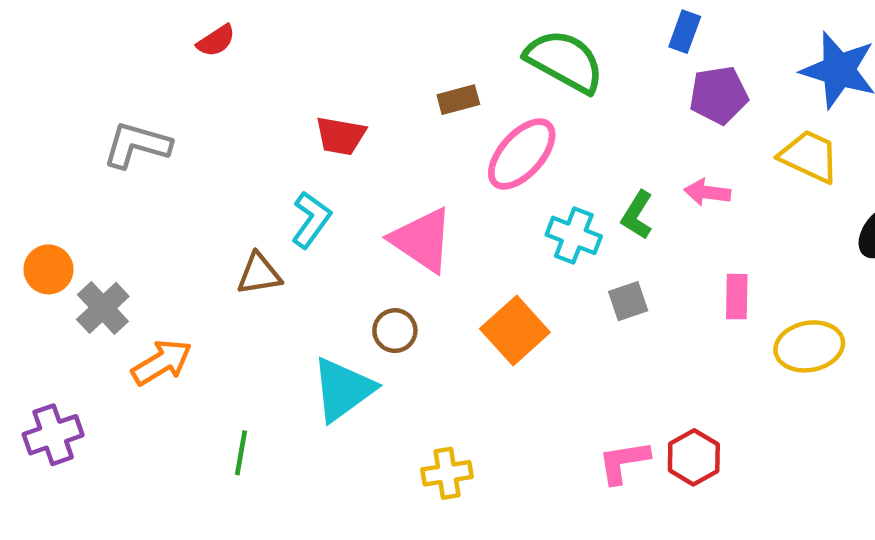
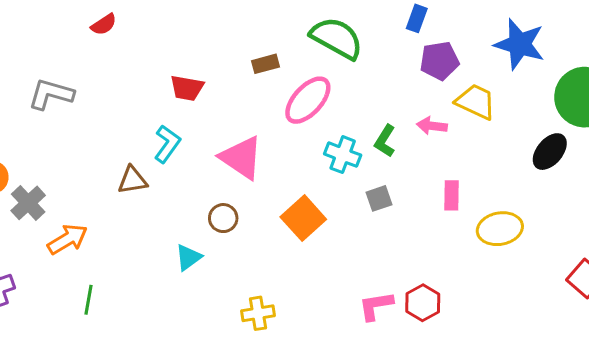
yellow trapezoid: (809, 156) -> (476, 102), moved
cyan triangle: (343, 389) -> (188, 257), size x0.6
green line: (241, 453) -> (89, 300), moved

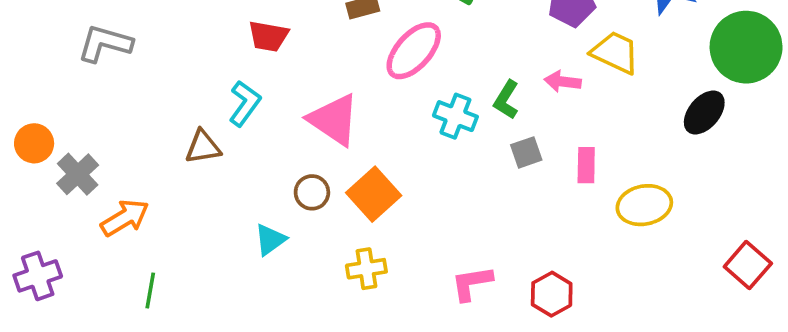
gray square: (379, 198) -> (526, 152), moved
orange square: (303, 218) -> (374, 194), moved
pink L-shape: (376, 306) -> (472, 283), moved
yellow cross: (258, 313) -> (366, 269), moved

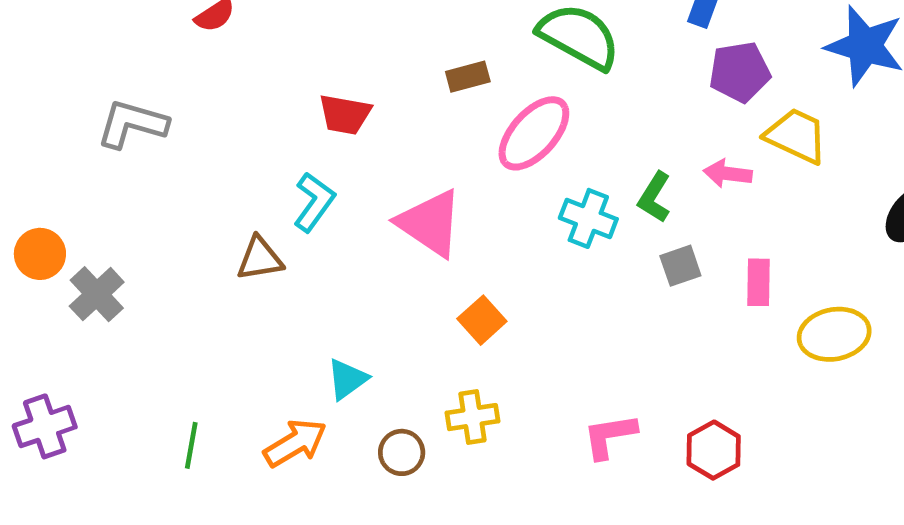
brown circle: (312, 192) -> (402, 452), moved
orange square: (374, 194) -> (482, 320), size x0.7
orange arrow: (125, 218) -> (295, 443), moved

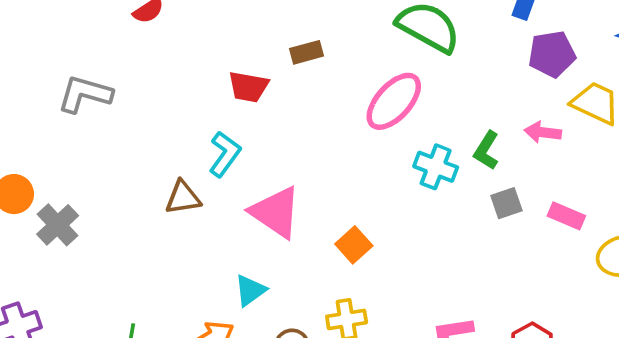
brown rectangle: (468, 77) -> (307, 52), moved
pink triangle: (430, 223) -> (276, 212), moved
pink rectangle: (758, 282) -> (566, 216), turned -68

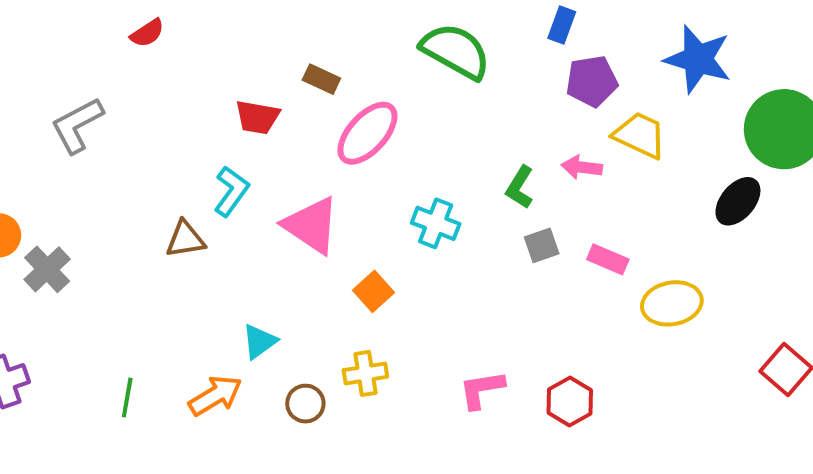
brown rectangle: (307, 52) -> (321, 79), turned 40
gray L-shape: (85, 94) -> (77, 125), turned -44
pink ellipse: (394, 101) -> (367, 133), moved
cyan cross: (436, 167) -> (436, 223), moved
pink triangle: (276, 212) -> (311, 225), moved

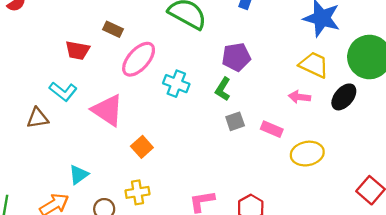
purple pentagon: (592, 81) -> (236, 57), moved
yellow trapezoid: (640, 135) -> (314, 65), moved
pink arrow: (582, 167) -> (299, 97), moved
cyan L-shape: (231, 191) -> (63, 91), turned 92
cyan cross: (436, 223) -> (176, 84), moved

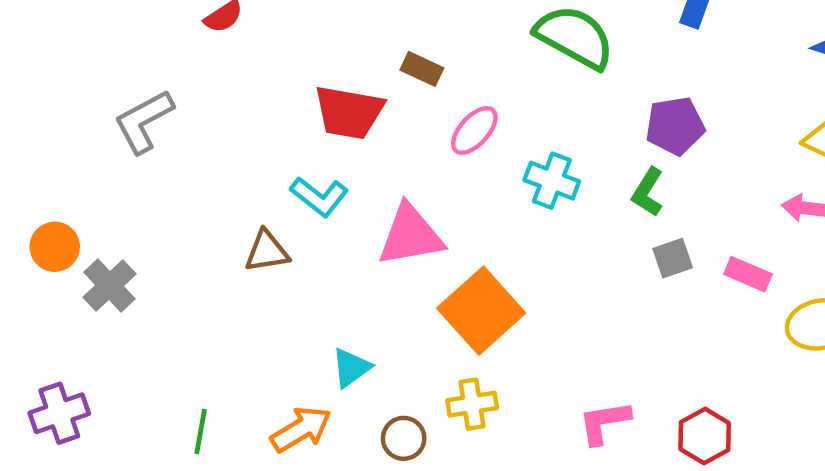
red trapezoid: (78, 50) -> (349, 112), size x1.4
pink ellipse: (139, 59) -> (474, 130), size x0.7
pink triangle: (107, 110) -> (410, 235), turned -44
orange square: (142, 147) -> (481, 311), size x1.8

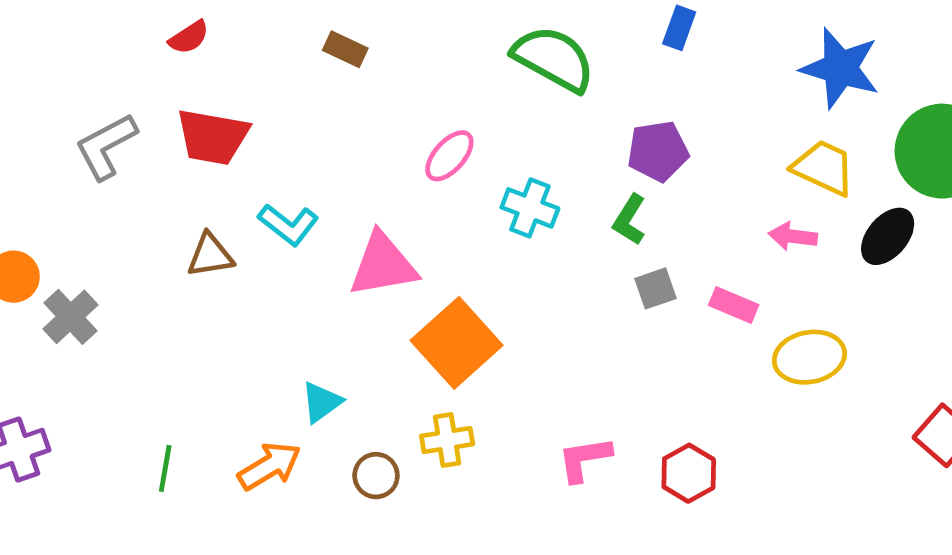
brown rectangle: (422, 69) -> (345, 49), moved
red trapezoid: (349, 112) -> (213, 137), moved
brown triangle: (267, 251) -> (210, 255), moved

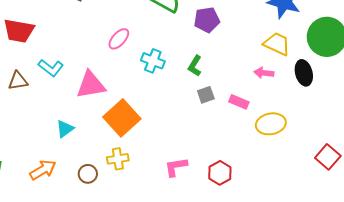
purple pentagon: (658, 151) -> (207, 20), moved
black ellipse: (888, 236) -> (304, 73), turned -55
cyan triangle: (322, 402) -> (65, 129), moved

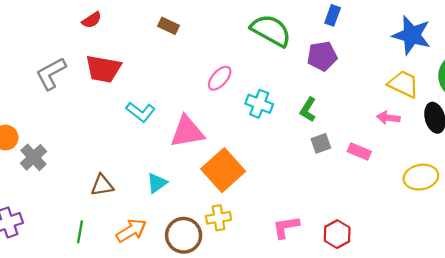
brown triangle: (18, 81) -> (102, 185), moved
yellow ellipse: (271, 124) -> (421, 177), moved
brown circle: (88, 174) -> (184, 235), size x1.6

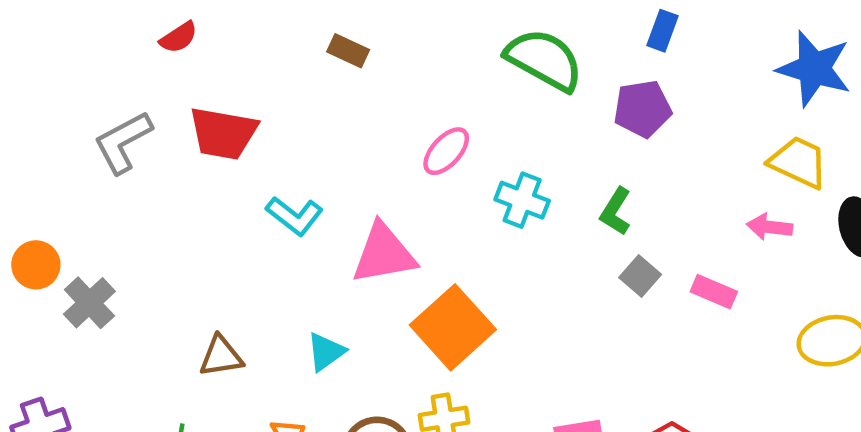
red semicircle: (92, 20) -> (179, 37), moved
gray square: (321, 143) -> (640, 276), turned -30

